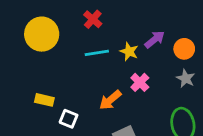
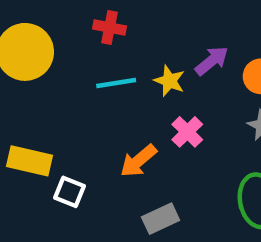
red cross: (93, 19) -> (109, 27), turned -30
yellow rectangle: (44, 100) -> (29, 161), size x1.4

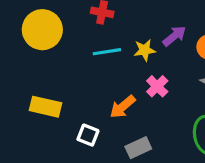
yellow star: (169, 81) -> (145, 50), turned -30
white square: (69, 192) -> (88, 135), moved

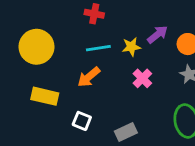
yellow circle: (42, 30) -> (36, 47), moved
orange arrow: (123, 107) -> (89, 77), moved

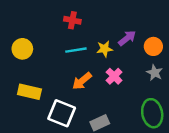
yellow circle: (36, 47) -> (22, 49), size x0.7
orange arrow: (89, 77) -> (82, 81), moved
white square: (82, 121) -> (62, 113), size x1.6

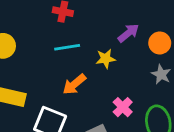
yellow star: (105, 49) -> (106, 59), moved
pink cross: (114, 76) -> (123, 107), moved

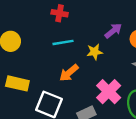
pink cross: (123, 107) -> (109, 92), size x1.5

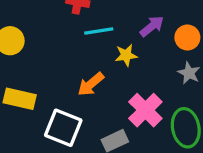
cyan line: (63, 42) -> (99, 31), moved

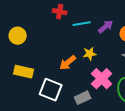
cyan line: (99, 31) -> (82, 24), moved
yellow star: (126, 55) -> (90, 54), moved

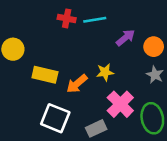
cyan line: (82, 24) -> (95, 20), moved
yellow rectangle: (24, 72) -> (45, 75), moved

